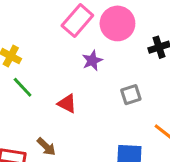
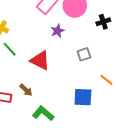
red triangle: (67, 104) -> (40, 60), size x1.5

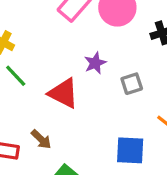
purple star: (57, 31) -> (95, 63), moved

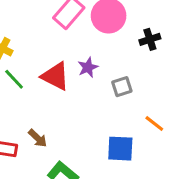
red triangle: (63, 93) -> (55, 76), moved

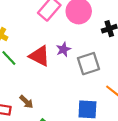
gray square: (122, 87) -> (89, 64), size x1.5

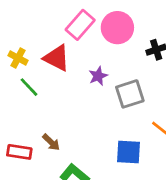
red triangle: (39, 56) -> (57, 58), moved

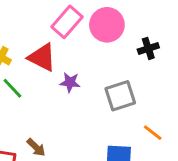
purple star: (98, 76) -> (70, 82), moved, turned 30

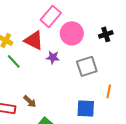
pink circle: (107, 25) -> (72, 33), moved
orange line: (153, 133) -> (109, 91), turned 64

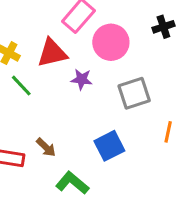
black cross: (106, 34) -> (163, 27), moved
red triangle: (34, 40) -> (52, 53), turned -40
blue square: (86, 108) -> (109, 146), moved, turned -30

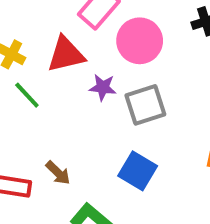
gray square: (134, 93) -> (145, 105), moved
blue square: (109, 146) -> (138, 171), turned -32

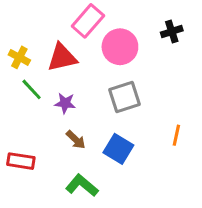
purple star: (103, 87) -> (65, 103), moved
brown arrow: (58, 173) -> (76, 140), moved

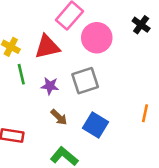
black cross: (172, 32) -> (141, 25), turned -36
green line: (32, 89) -> (21, 74), turned 30
gray square: (125, 97) -> (85, 81), moved

